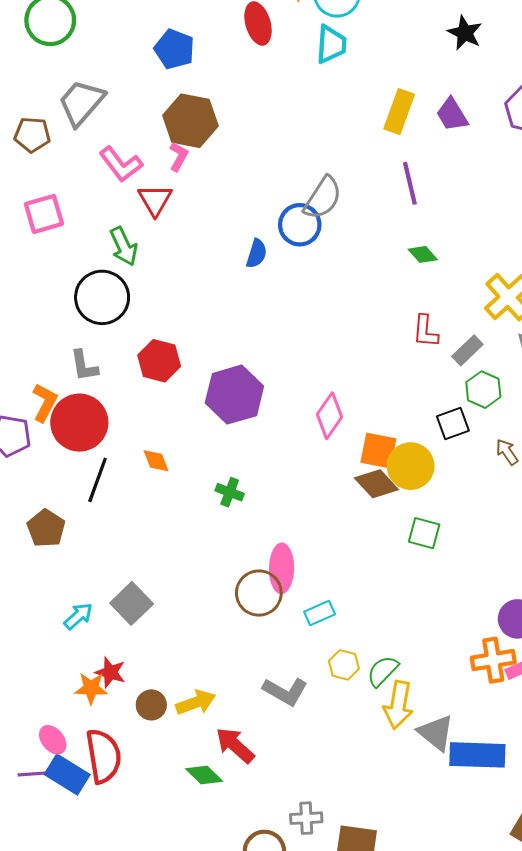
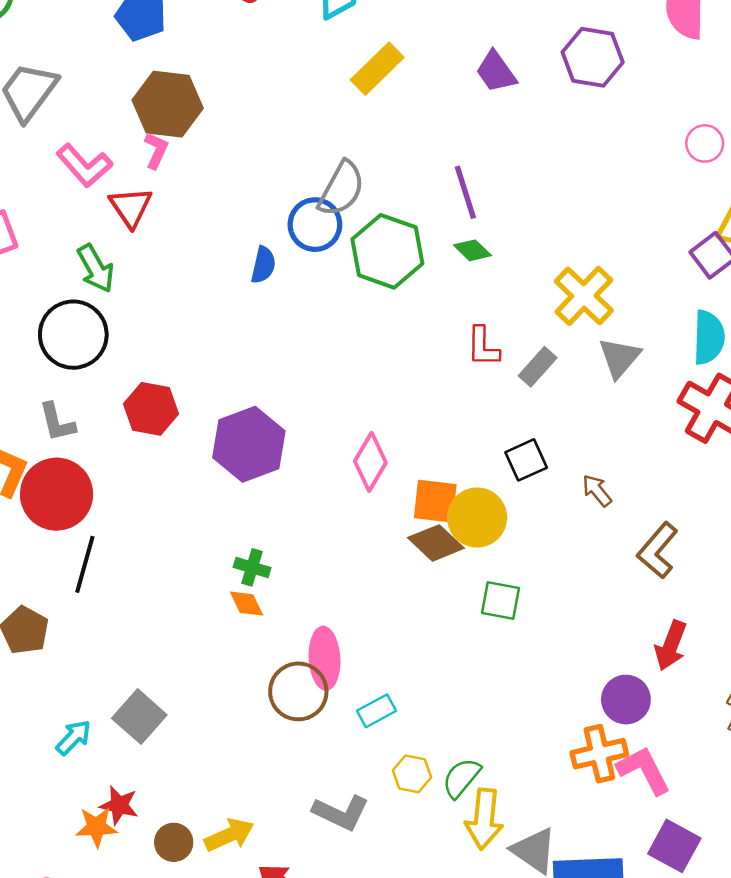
yellow rectangle: (399, 112) -> (377, 69), moved, turned 30
purple line: (410, 183) -> (465, 192), moved
green hexagon: (483, 390) -> (387, 251), moved, size x1.6
orange diamond: (156, 461) -> (247, 604), moved

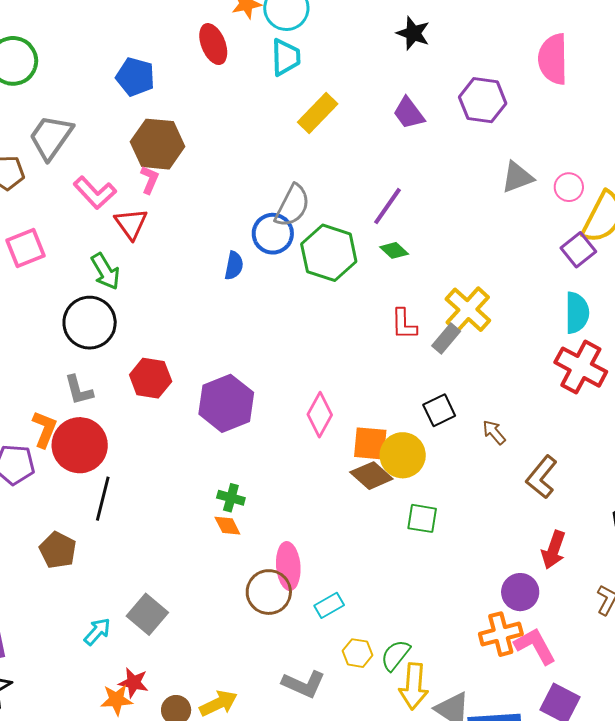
pink circle: (705, 143) -> (569, 187), moved
purple line: (465, 192) -> (388, 206), turned 54
yellow cross: (584, 296) -> (468, 310), moved
gray triangle: (619, 358) -> (517, 177), moved, turned 30

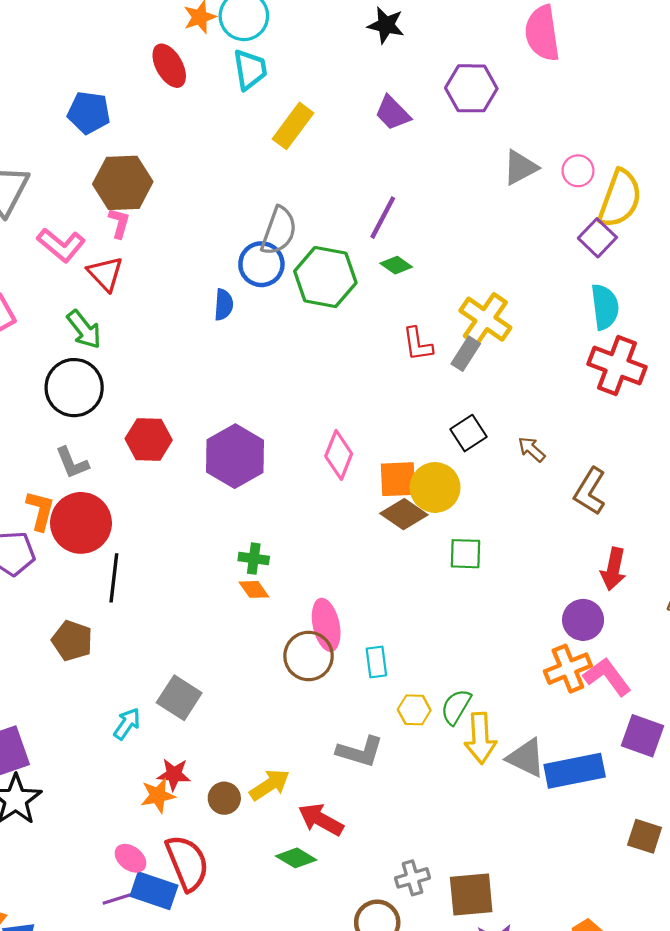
cyan rectangle: (329, 605) -> (376, 662), turned -60

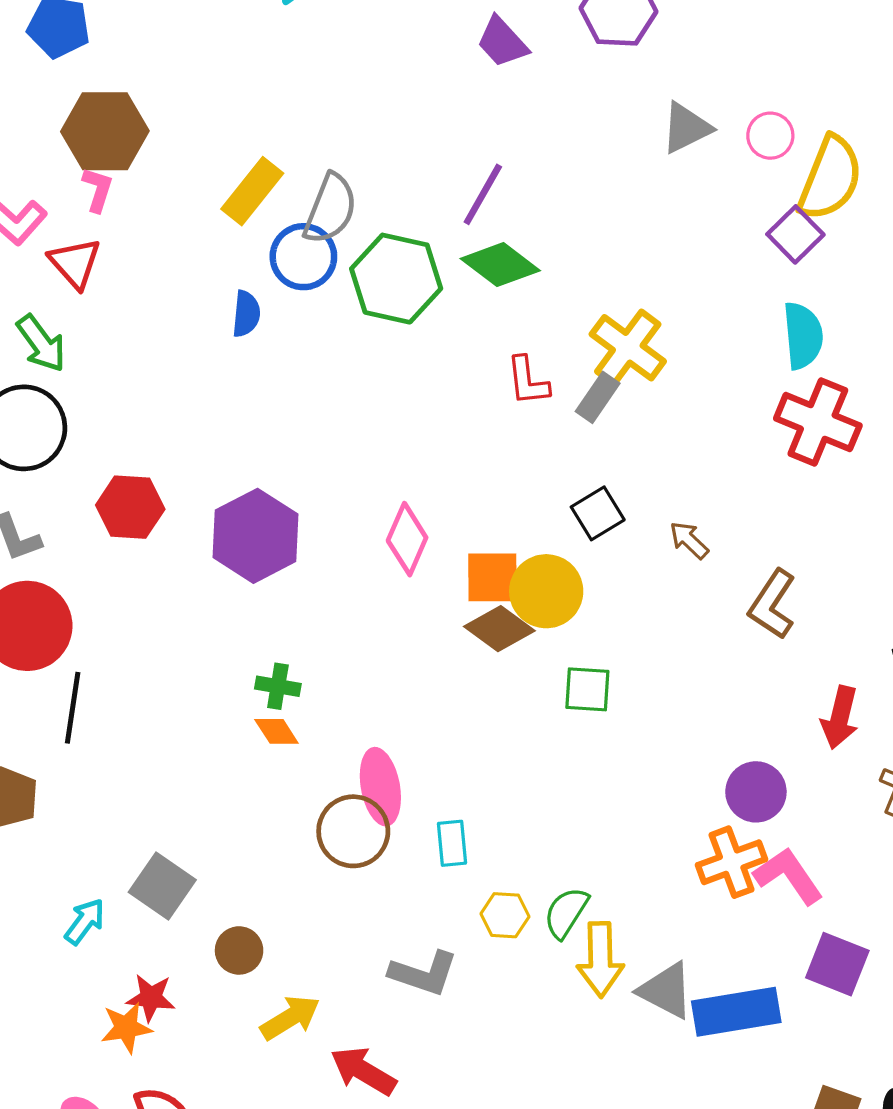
yellow rectangle: (293, 126) -> (252, 191), moved
green diamond: (396, 265) -> (500, 265), size x1.6
red arrow: (613, 569) -> (840, 717), moved
brown circle: (224, 798) -> (239, 950), moved

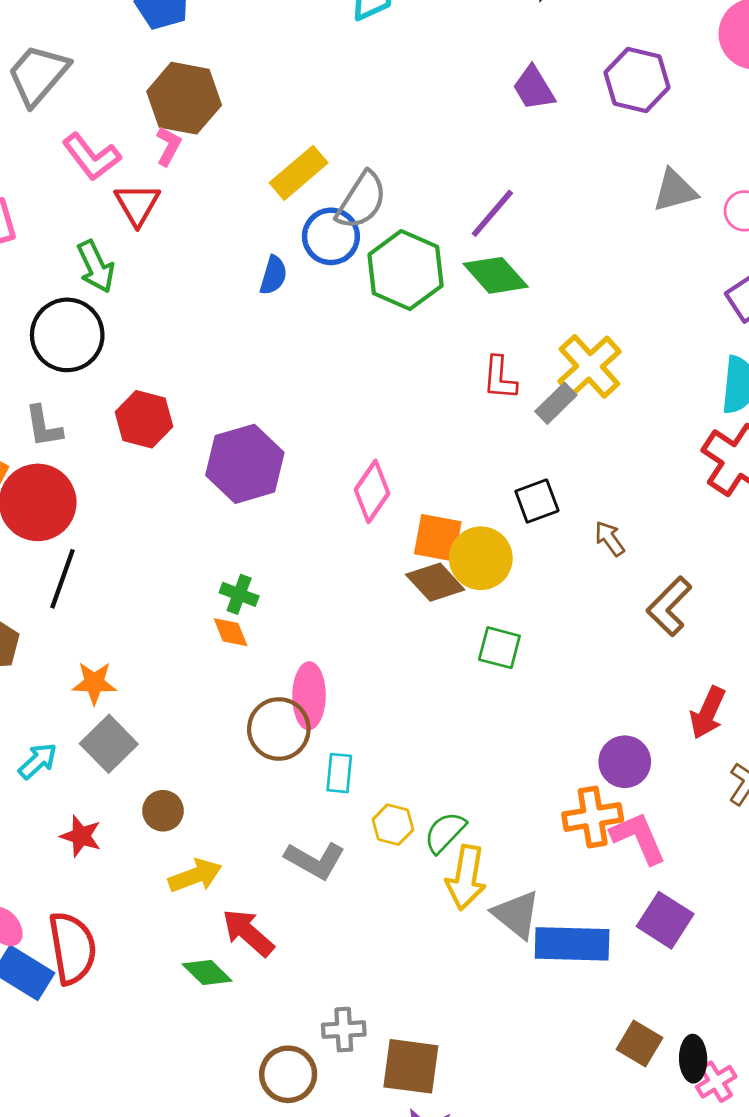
cyan rectangle: (452, 843) -> (339, 773), moved
orange star: (126, 1028) -> (94, 683), moved

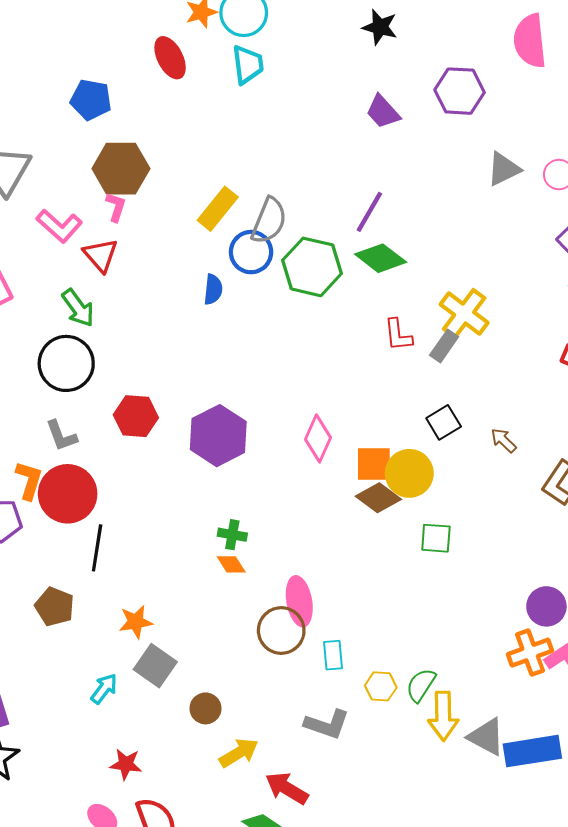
red star: (81, 836) -> (126, 764), moved

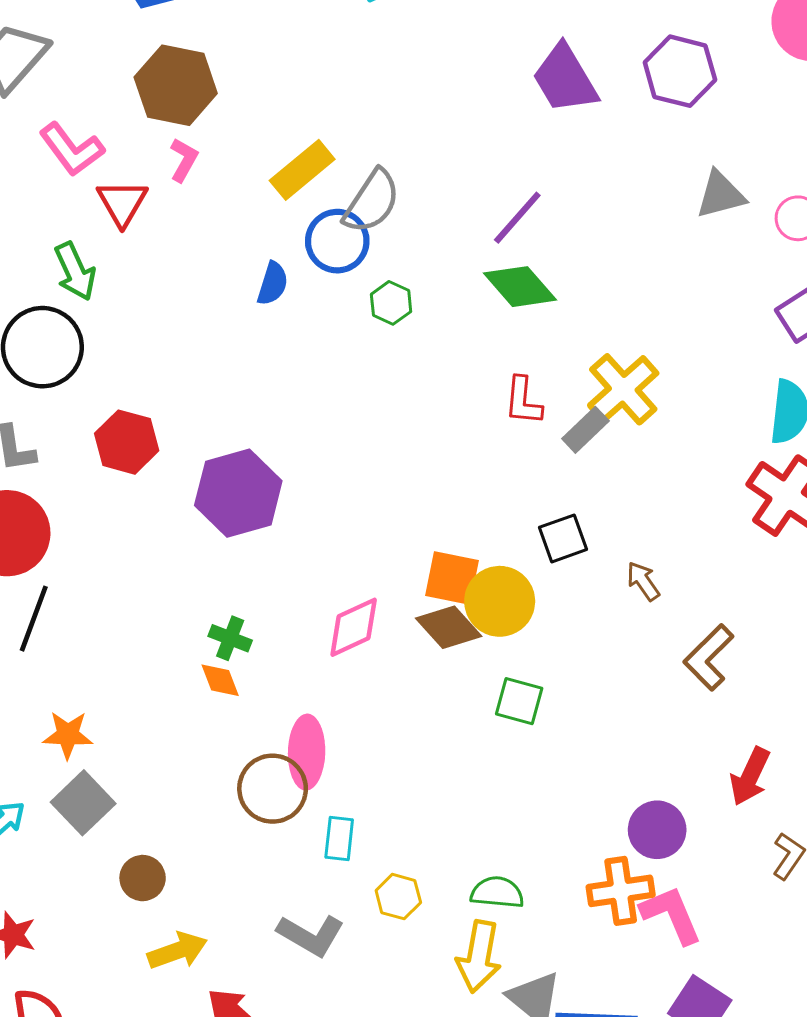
purple trapezoid: (383, 112) -> (565, 79), size x1.4
pink L-shape: (116, 207) -> (184, 160), moved
green hexagon: (312, 267) -> (391, 303), moved, size x0.5
pink diamond: (318, 438) -> (354, 627), moved, turned 30
green semicircle: (421, 685) -> (497, 892), moved, turned 51

